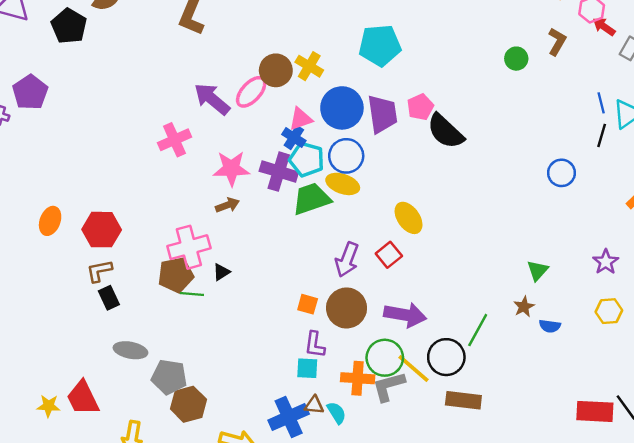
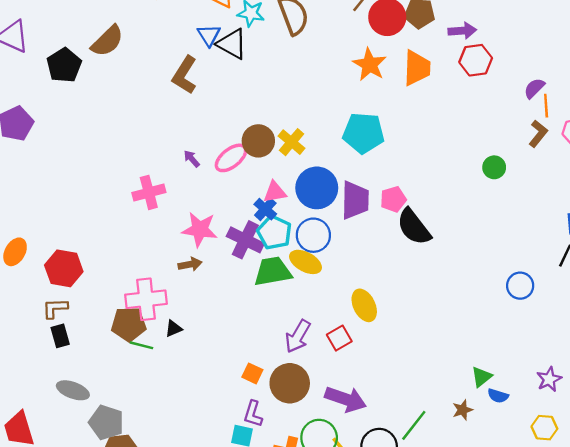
brown L-shape: (557, 42) -> (538, 134), moved
purple arrow: (212, 99) -> (192, 159), size x0.5
blue semicircle: (550, 326) -> (498, 396), moved

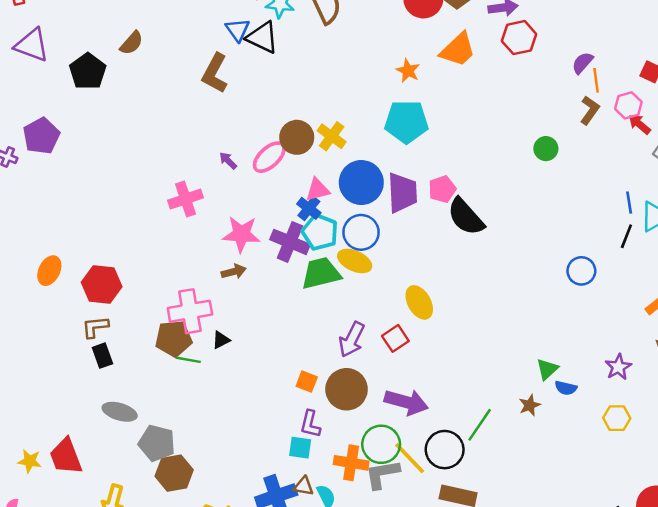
brown semicircle: (107, 41) -> (132, 43), size x0.7
orange star: (370, 64) -> (408, 71), moved, size x0.7
orange trapezoid: (417, 68) -> (458, 50), turned 48

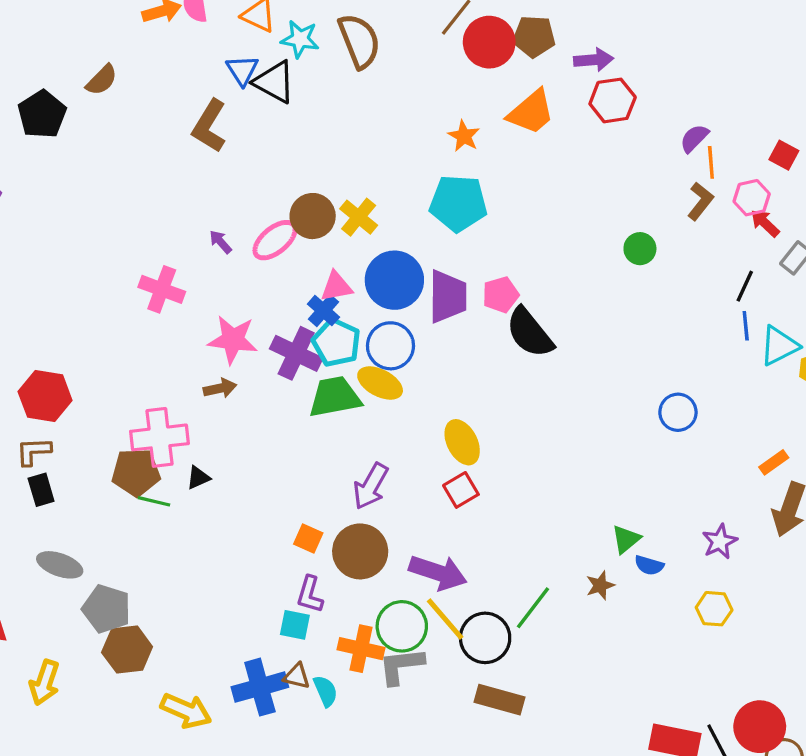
pink cross: (186, 199) -> (162, 289), turned 36
black line: (626, 236) -> (745, 286), moved
red square: (395, 338) -> (461, 490), moved
yellow line: (410, 458) -> (445, 619), moved

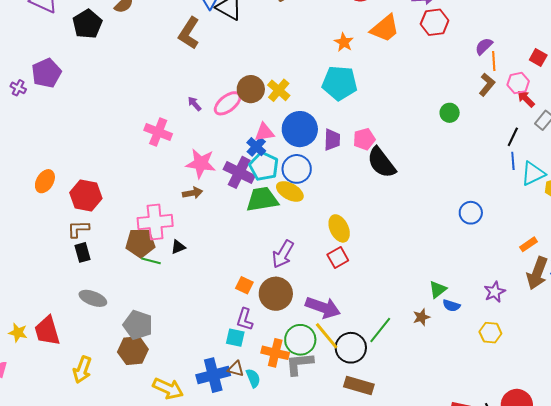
purple trapezoid: (448, 296) -> (332, 140), size x0.7
gray pentagon: (106, 609) -> (138, 325), moved

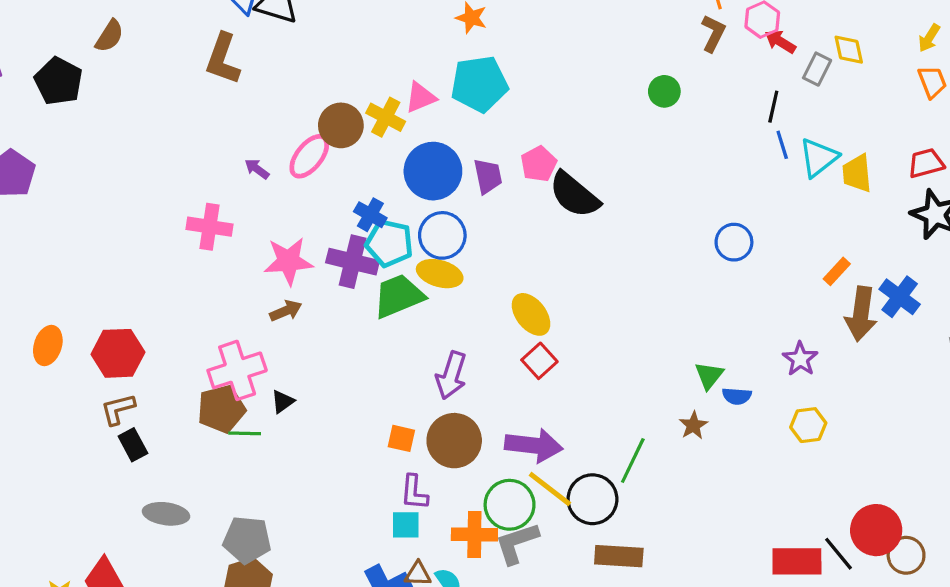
pink triangle: (264, 132) -> (421, 97), moved

